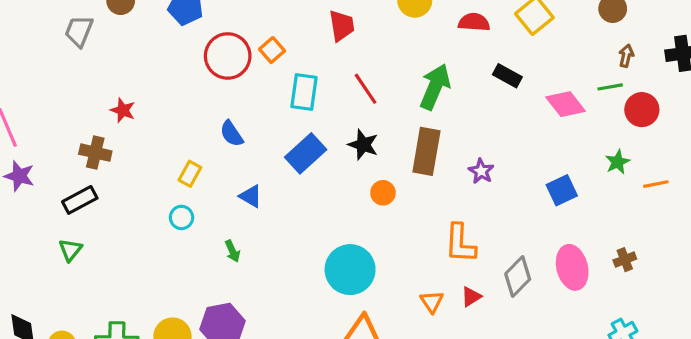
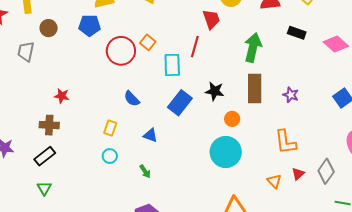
red trapezoid: (342, 26) -> (211, 19), moved
red line: (366, 89) -> (195, 47), moved, turned 60
cyan circle: (350, 270) -> (226, 152), moved
gray diamond: (518, 277) -> (326, 171), moved

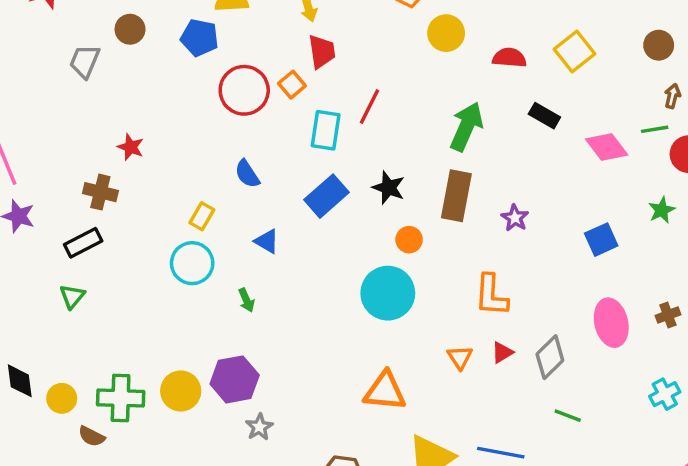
red trapezoid: (211, 19) -> (322, 52), moved
cyan circle: (110, 156) -> (192, 263), size x1.6

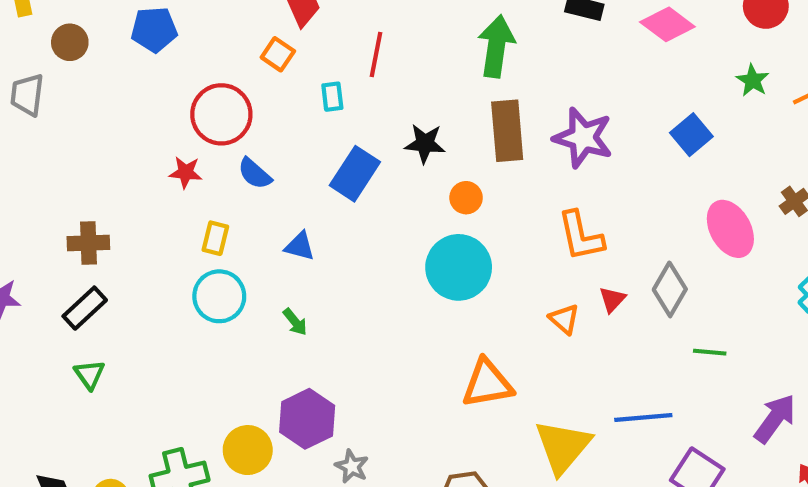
red circle: (244, 90) -> (221, 114), moved
cyan rectangle: (326, 130) -> (332, 97), size x0.6
red star: (131, 147) -> (186, 172), moved
purple star: (515, 218) -> (583, 138), size x1.8

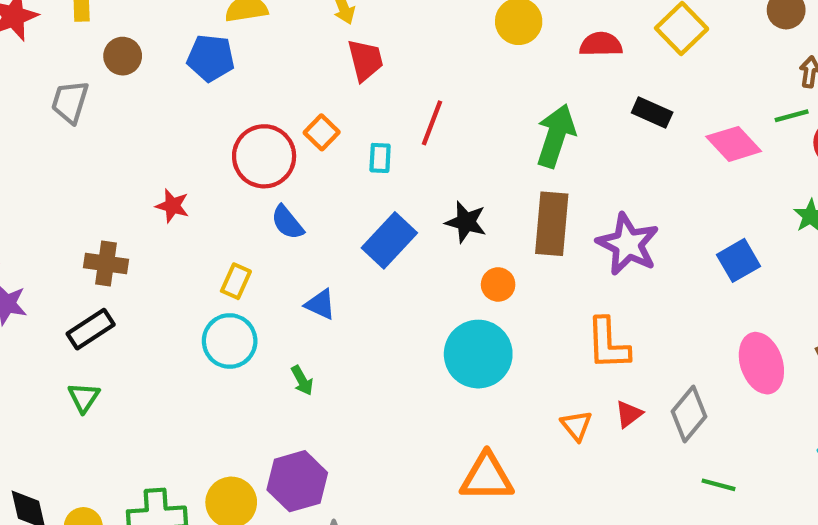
orange square: (278, 54) -> (322, 132), moved
red star: (186, 172) -> (172, 206), moved

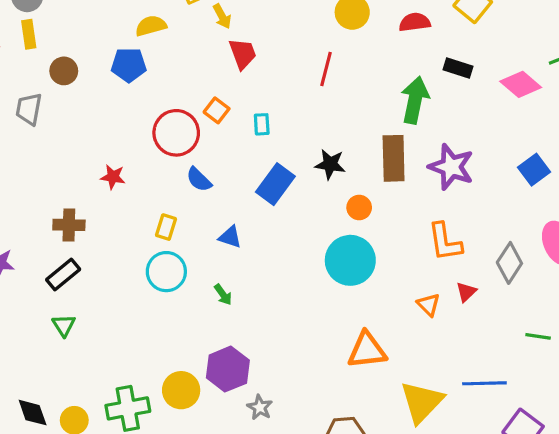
red line: (432, 123) -> (326, 69), moved
green arrow: (556, 136) -> (415, 100), moved
gray diamond: (689, 414) -> (509, 263), moved

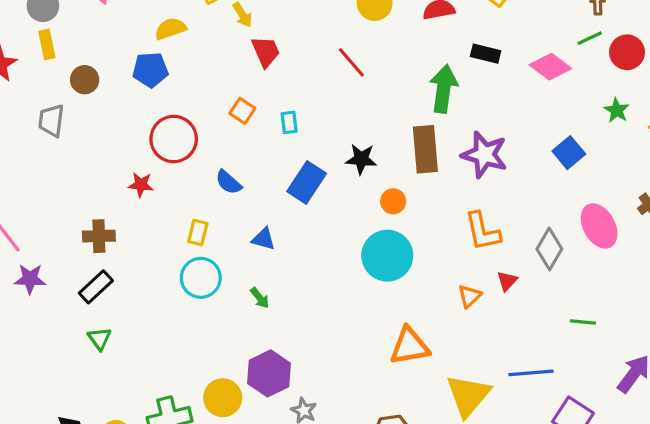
red line: (326, 69) -> (351, 62), turned -52
red circle: (176, 133) -> (174, 139), moved
orange triangle: (429, 305) -> (470, 296), turned 35

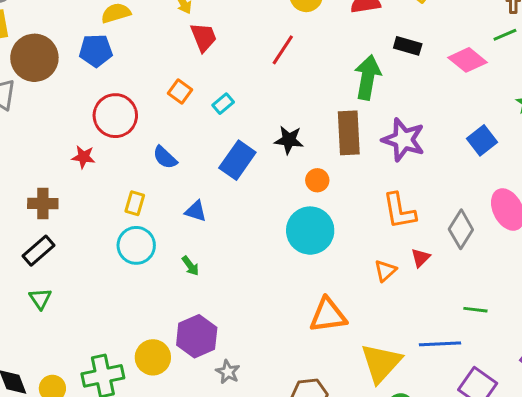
red line: (351, 62) -> (283, 50), turned 72
brown circle: (85, 80) -> (34, 58), size x1.8
cyan rectangle: (289, 122) -> (223, 104), turned 55
green line: (583, 322) -> (475, 310), moved

